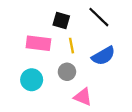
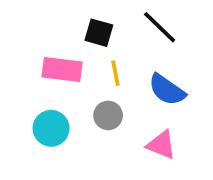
blue semicircle: (103, 56) -> (167, 90), turned 65
pink triangle: (83, 97) -> (161, 145), moved

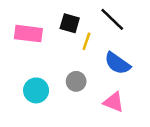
pink rectangle: (62, 69) -> (28, 34), moved
yellow line: (115, 73) -> (86, 41), moved, turned 30

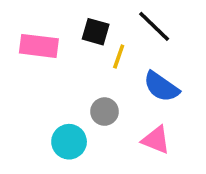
cyan circle: (36, 90) -> (69, 142), moved

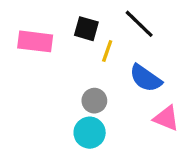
pink triangle: (156, 140) -> (166, 118), moved
cyan circle: (69, 142) -> (90, 133), moved

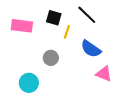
gray circle: (94, 101) -> (51, 58), moved
cyan circle: (90, 133) -> (29, 83), moved

